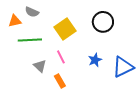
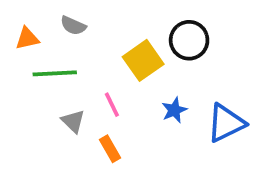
gray semicircle: (32, 12) -> (73, 26), moved
yellow square: (65, 29) -> (143, 60), moved

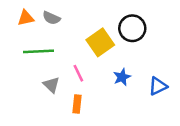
orange triangle: (27, 38) -> (26, 18), moved
blue triangle: (226, 123) -> (158, 86), size x0.7
orange rectangle: (110, 149) -> (77, 104), turned 36

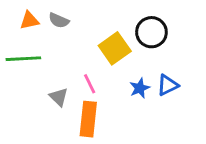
green line: (39, 51) -> (23, 59), moved
blue triangle: (158, 86) -> (168, 85), moved
orange rectangle: (77, 104) -> (88, 119), size x1.6

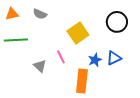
orange triangle: (29, 20) -> (12, 14), moved
black circle: (151, 32) -> (117, 22), moved
orange rectangle: (88, 119) -> (82, 81), moved

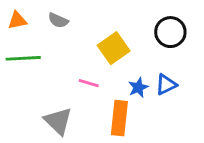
pink line: (61, 57) -> (89, 83), turned -48
gray triangle: (40, 66) -> (58, 121), moved, size x1.5

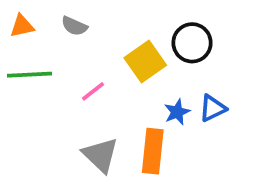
black circle: (170, 32) -> (192, 43), moved
pink line: (89, 83) -> (93, 91), moved, turned -54
gray triangle: (58, 121) -> (100, 155), moved

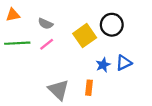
gray semicircle: (74, 26) -> (46, 24), moved
pink line: (93, 91) -> (47, 44), moved
orange rectangle: (153, 151) -> (89, 88), size x0.6

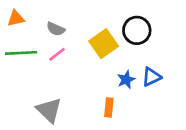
gray triangle: (59, 90) -> (49, 110), moved

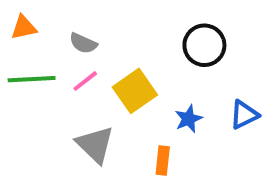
yellow square: (104, 44) -> (135, 91), moved
blue triangle: (151, 77) -> (244, 115), moved
gray triangle: (49, 110) -> (95, 145), moved

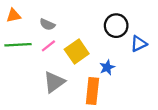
blue triangle: (244, 115) -> (139, 44), moved
gray triangle: (95, 145) -> (54, 82), turned 40
orange rectangle: (163, 160) -> (92, 91), size x1.6

